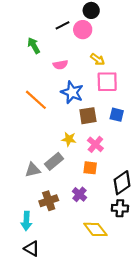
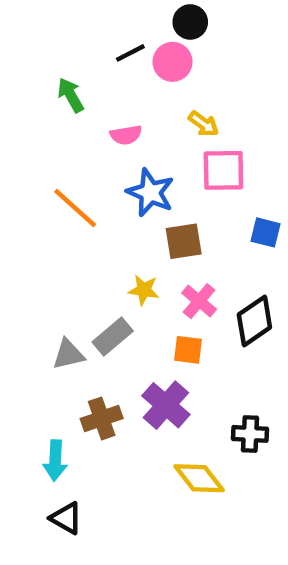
blue square: (117, 115) -> (266, 232), moved
black diamond: (122, 183) -> (254, 321), moved
purple cross: (79, 194) -> (166, 405), size x1.5

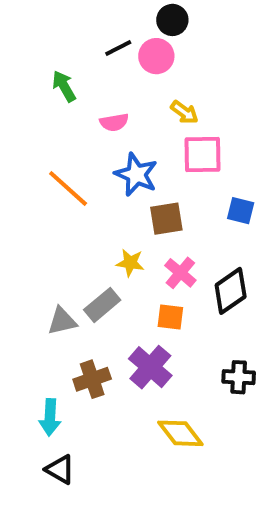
black cross: (250, 434) -> (239, 377), moved

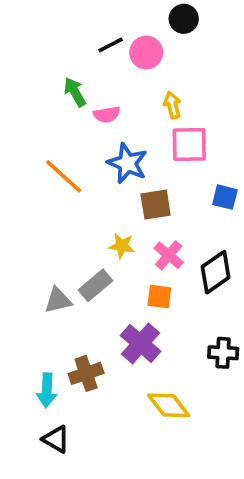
black circle: (172, 20) -> (184, 19), moved
green arrow: (64, 86) -> (75, 92), moved
yellow arrow: (184, 112) -> (172, 105), turned -140
brown cross: (92, 379) -> (86, 373), moved

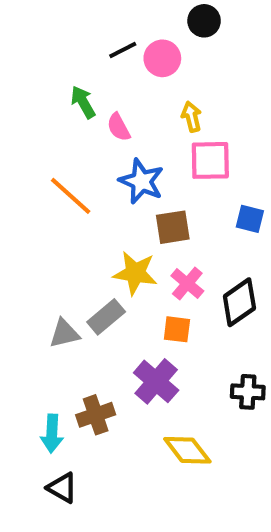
pink semicircle: (107, 114) -> (119, 127), turned 72
yellow star: (122, 246) -> (135, 273), size x1.5

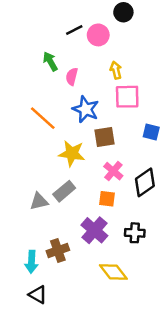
pink semicircle: (119, 127) -> (72, 77), turned 42
yellow star: (135, 273) -> (72, 153), moved
black cross: (248, 392) -> (135, 233), moved

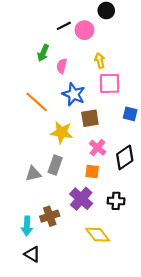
green arrow: (50, 61) -> (43, 53), turned -126
gray rectangle: (64, 191) -> (55, 165), turned -30

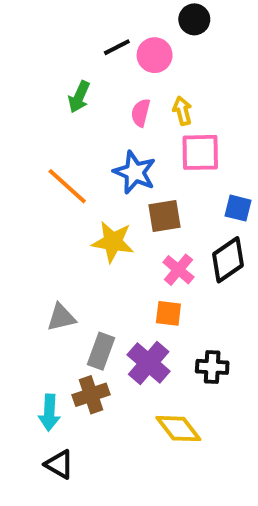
pink semicircle: (62, 66) -> (141, 113), moved
black diamond: (125, 157) -> (228, 260), moved
gray rectangle: (55, 165) -> (101, 351), moved

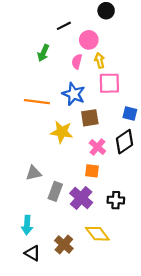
pink circle: (155, 55) -> (89, 40), moved
orange line: (67, 186) -> (37, 102), turned -35
brown cross: (91, 395) -> (64, 244), moved, turned -30

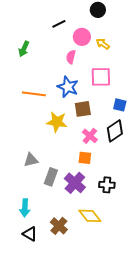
green arrow: (43, 53) -> (24, 49), moved
yellow arrow: (100, 60) -> (103, 44), moved, turned -40

